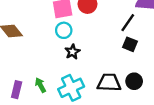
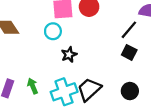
cyan circle: (64, 30) -> (53, 31), moved
black trapezoid: (109, 83) -> (89, 89), moved, turned -50

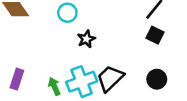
green arrow: (33, 86) -> (54, 86), moved

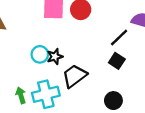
cyan circle: (67, 13) -> (40, 54), moved
black trapezoid: (110, 78) -> (74, 76), moved

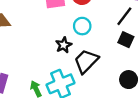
cyan circle: (40, 54) -> (82, 26), moved

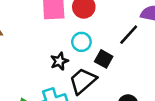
black square: (126, 40) -> (104, 59), moved

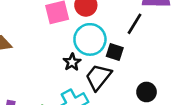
cyan circle: (81, 42) -> (90, 39), size x1.6

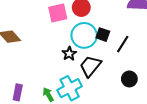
black line: (135, 24) -> (123, 44), moved
black square: (115, 52) -> (103, 35), moved

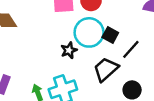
black trapezoid: (90, 66) -> (106, 69), moved

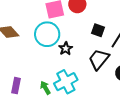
cyan circle: (89, 32) -> (47, 34), moved

